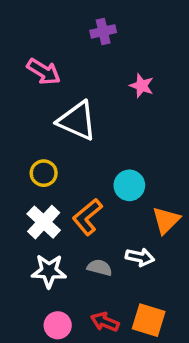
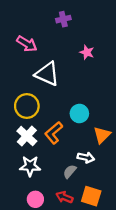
yellow circle: (44, 173) -> (27, 106), size x1.5
gray semicircle: (100, 268) -> (70, 171), moved, turned -64

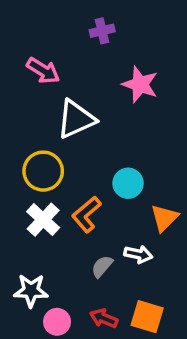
pink star: (87, 52) -> (140, 84), size x1.5
white triangle: (47, 74) -> (76, 119), turned -48
white star: (30, 166) -> (31, 291), moved
gray semicircle: (70, 171) -> (102, 266), moved

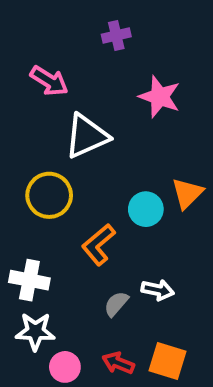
orange triangle: (164, 218) -> (187, 193), moved
white cross: (43, 220) -> (29, 280), moved, turned -32

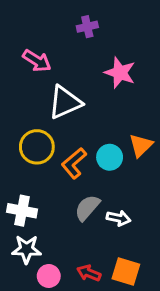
orange L-shape: (98, 245) -> (74, 163), moved
gray semicircle: (116, 304) -> (87, 208), moved, size x1.4

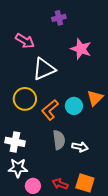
gray semicircle: (87, 208) -> (59, 140), turned 132

